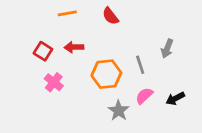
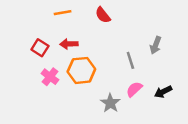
orange hexagon: (106, 74) -> (81, 70), moved

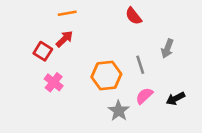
red semicircle: (103, 15) -> (133, 16), moved
red arrow: (69, 44) -> (64, 39), moved, turned 138
orange hexagon: (81, 70) -> (106, 76), moved

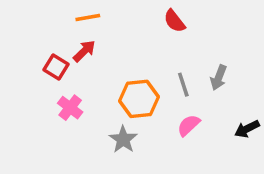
gray arrow: (167, 48) -> (219, 78), moved
black arrow: (175, 99) -> (247, 129), moved
gray star: (119, 111) -> (123, 139), moved

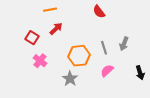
red arrow: (84, 51) -> (56, 29), moved
black arrow: (247, 129) -> (140, 73), turned -80

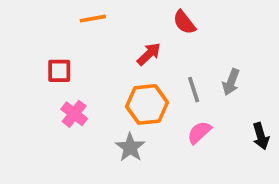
red arrow: (56, 29) -> (149, 54), moved
red square: (32, 38) -> (59, 71), turned -32

